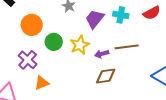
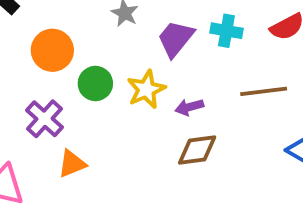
brown line: (127, 47) -> (264, 91), moved

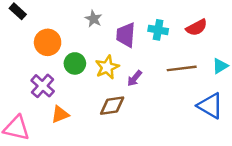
purple trapezoid: (176, 39) -> (126, 35), turned -35
purple arrow: (189, 107) -> (134, 78), turned -35
brown diamond: (197, 150) -> (112, 106), moved

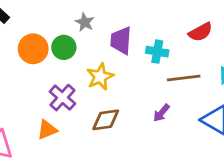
cyan cross: (158, 30) -> (157, 52), moved
green circle: (75, 63) -> (64, 47), moved
purple arrow: (134, 78) -> (161, 113), moved
purple cross: (43, 86) -> (62, 98), moved

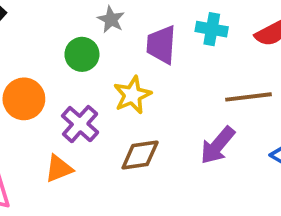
orange circle: (33, 49) -> (24, 99), moved
cyan cross: (157, 52) -> (212, 29), moved
purple arrow: (161, 113) -> (218, 145), size x1.5

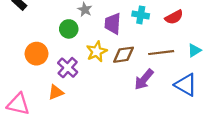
brown diamond: (140, 155) -> (124, 55), moved

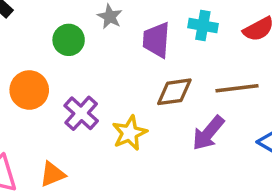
green circle: (69, 29) -> (69, 40), moved
yellow star: (97, 51) -> (129, 133), moved
orange triangle: (56, 92) -> (52, 174), moved

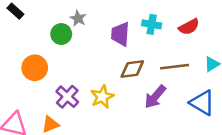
gray star: (110, 17) -> (78, 18), moved
purple cross: (81, 113) -> (67, 97), moved

